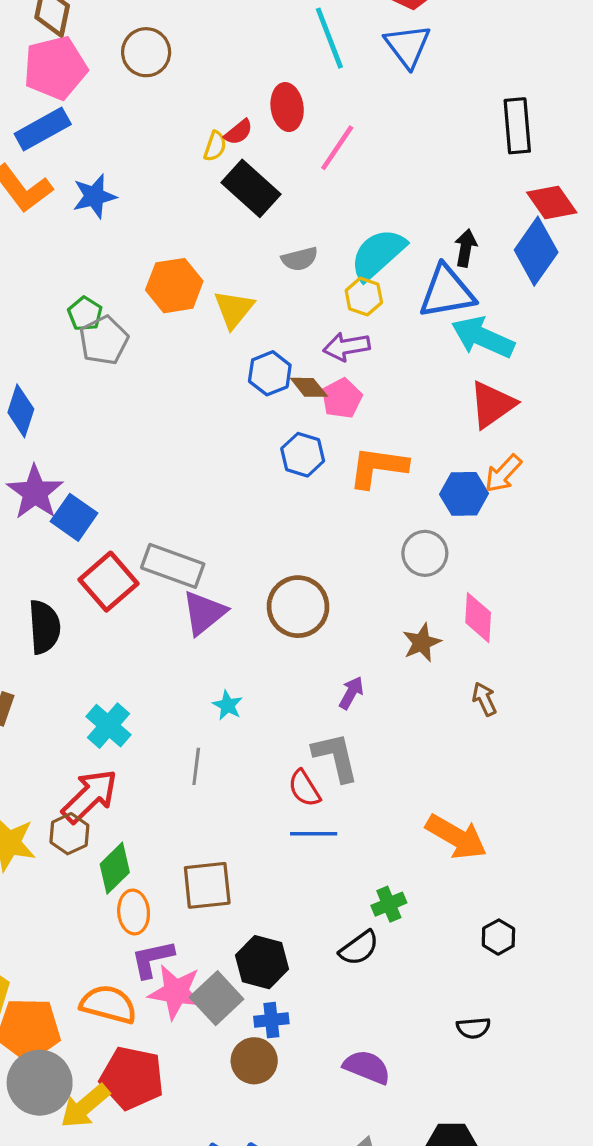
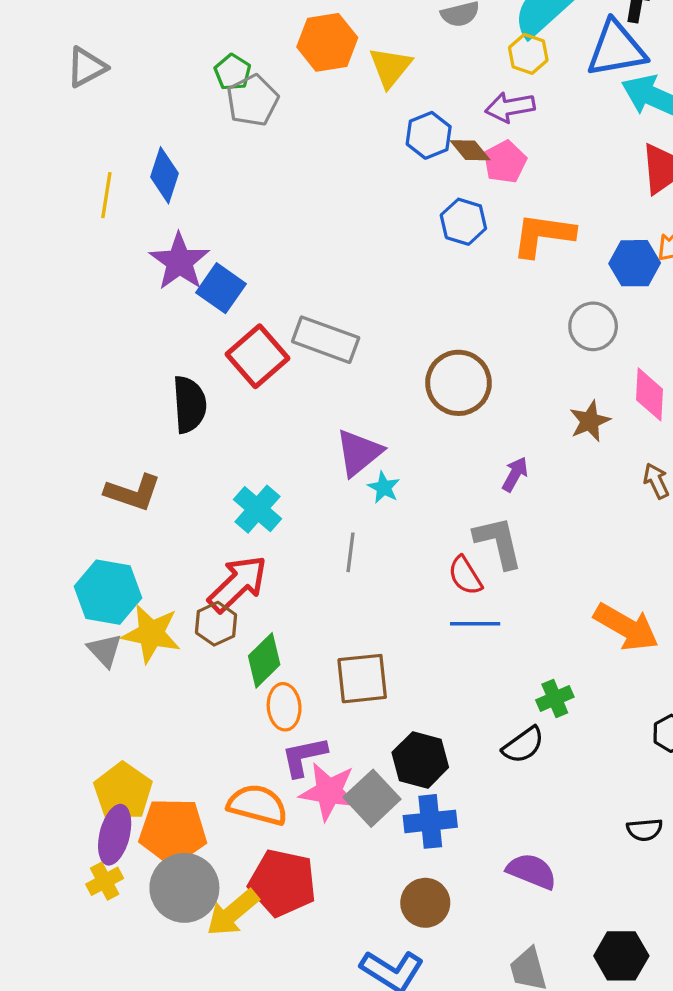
purple triangle: (204, 613) -> (359, 453), moved
blue cross: (271, 1020) -> (430, 821), size x1.4
brown circle: (254, 1061) -> (425, 903), moved

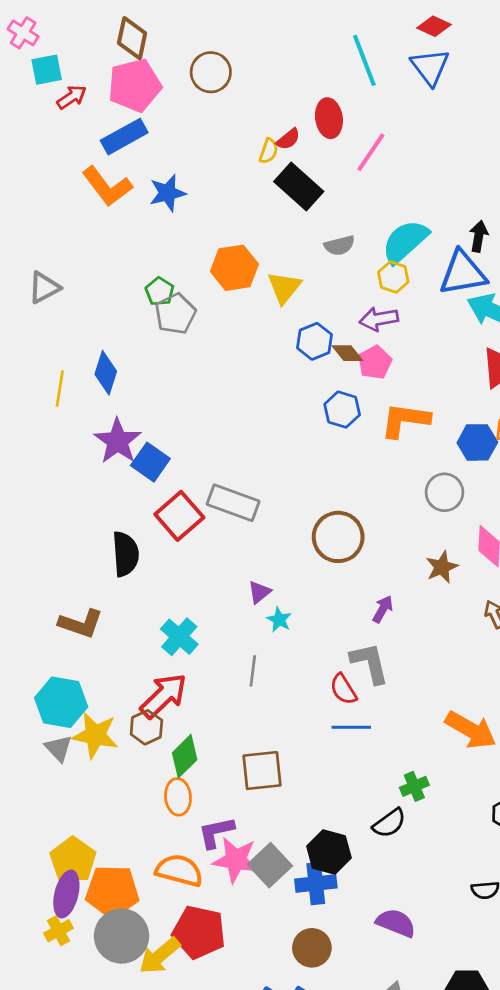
purple triangle: (359, 453) -> (259, 592), size x0.6
orange ellipse: (284, 707) -> (178, 797), moved
black hexagon: (420, 760) -> (329, 852), moved

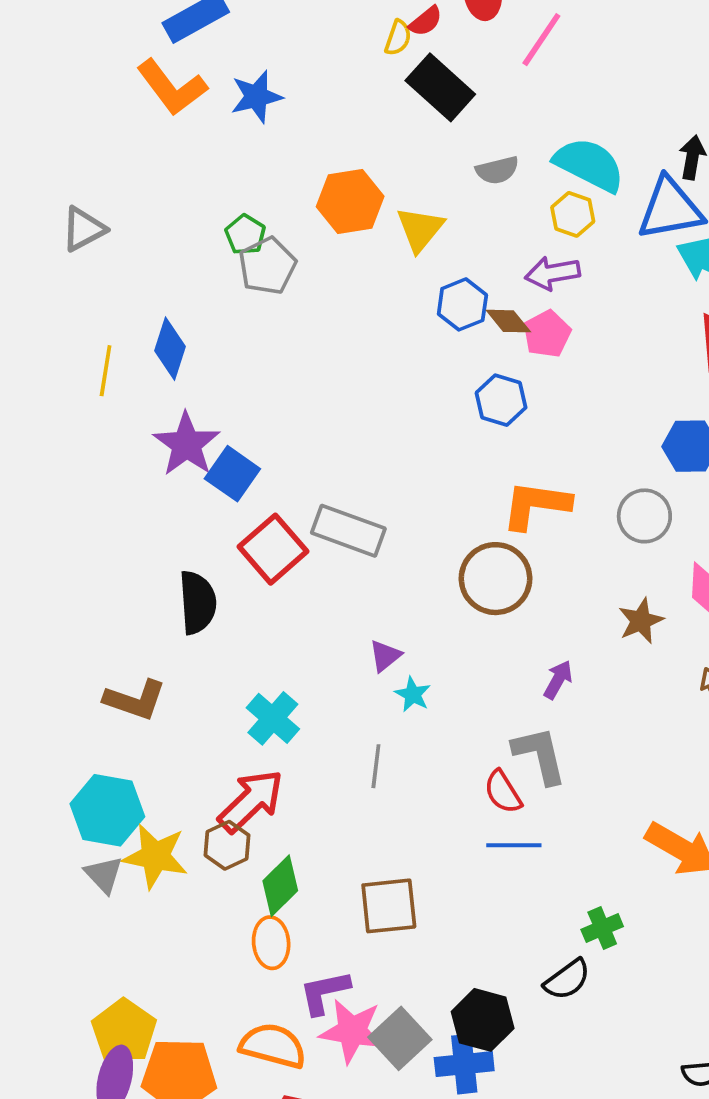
cyan semicircle: (405, 242) -> (589, 165), turned 69
orange L-shape: (405, 420) -> (536, 505), moved

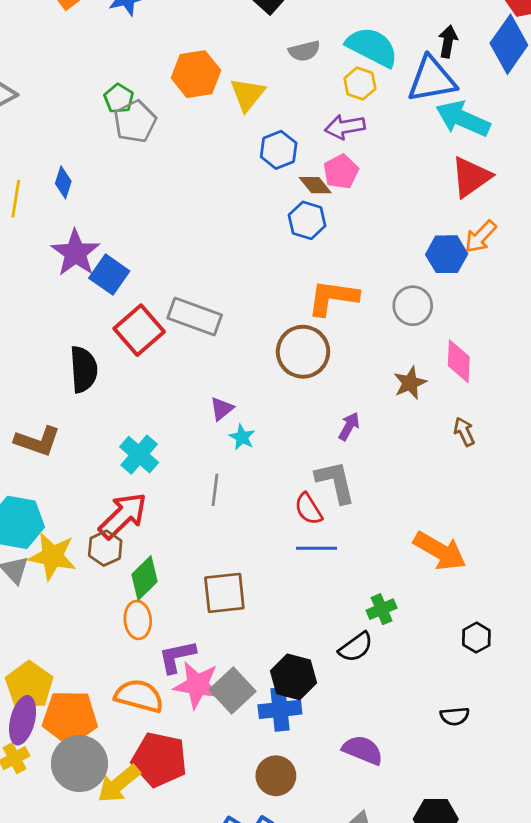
brown diamond: (508, 321) -> (315, 185), moved
blue diamond: (170, 349) -> (63, 182), size x0.7

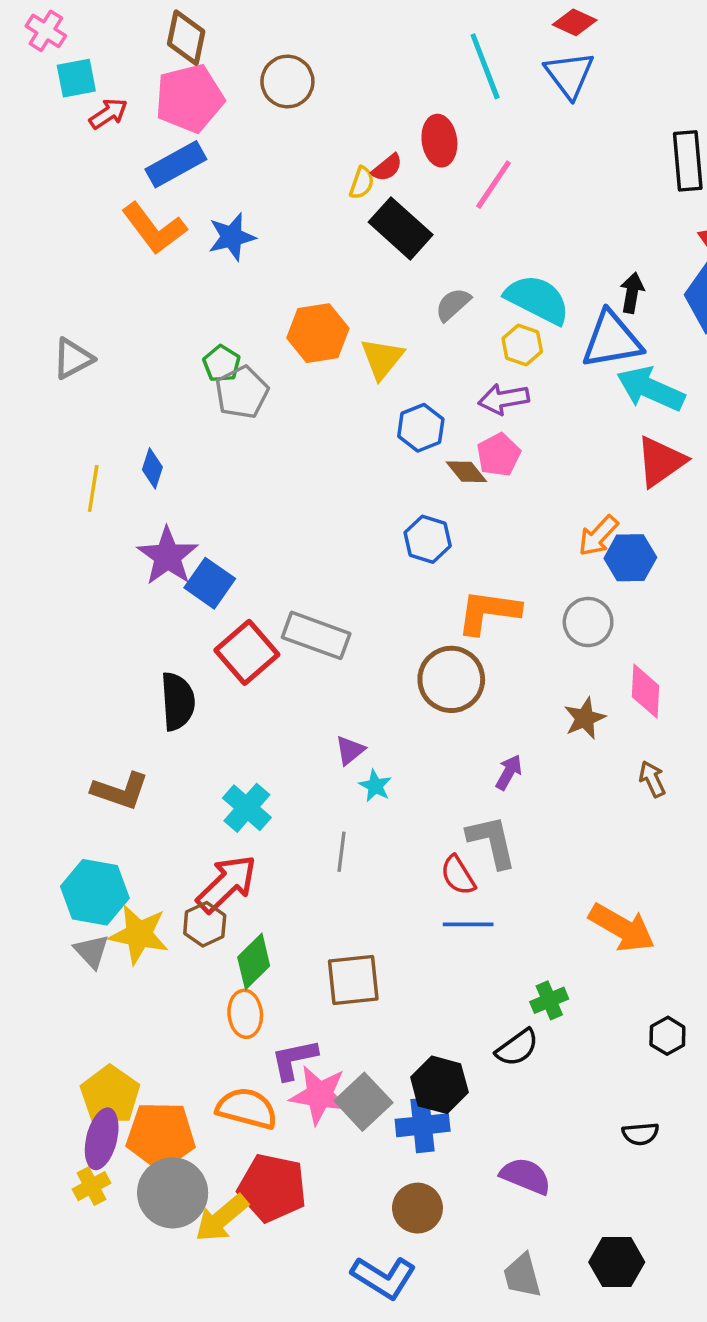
gray semicircle: (304, 51) -> (453, 304), turned 152
blue hexagon: (307, 220) -> (428, 539), moved
orange arrow: (480, 237) -> (598, 536), moved

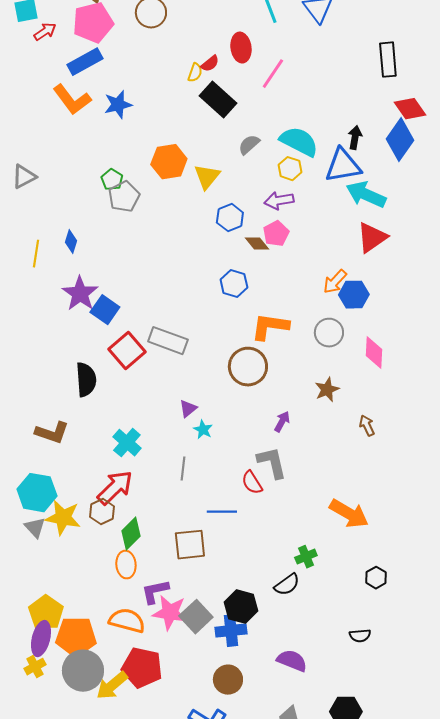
pink diamond: (645, 691) -> (374, 353), moved
blue line: (468, 924) -> (222, 512), moved

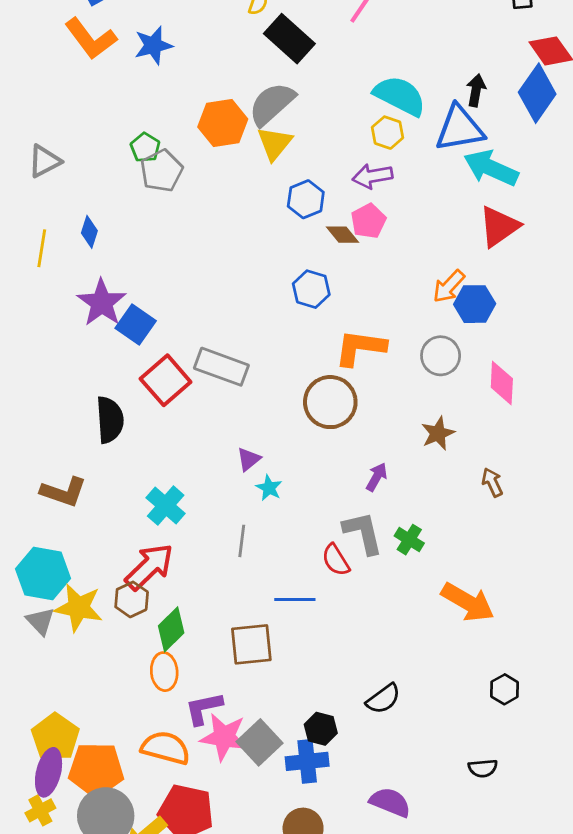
gray semicircle: (249, 145) -> (272, 104), moved, size x1.6
gray triangle: (24, 177) -> (44, 161), moved
green cross: (306, 557) -> (409, 540), moved, turned -35
black hexagon: (241, 607) -> (321, 729), size x0.7

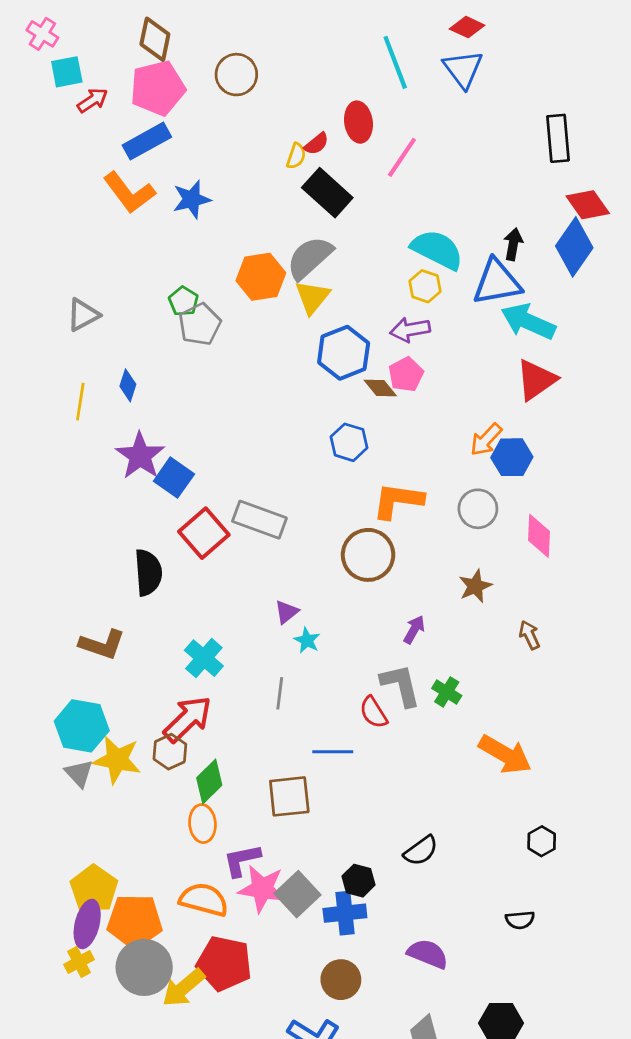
blue hexagon: (306, 199) -> (344, 353), size x1.4

